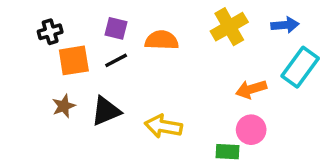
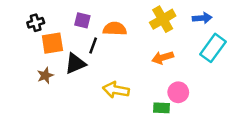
black line: (116, 60) -> (93, 46), moved, turned -42
orange arrow: (251, 89) -> (163, 58), moved
black triangle: (106, 111) -> (75, 64), moved

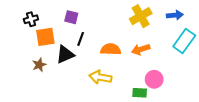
orange semicircle: (115, 29) -> (111, 49), moved

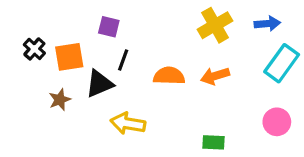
black cross: (31, 19) -> (34, 49), moved, turned -32
yellow arrow: (100, 77) -> (128, 123), moved
pink circle: (154, 79) -> (277, 122), moved

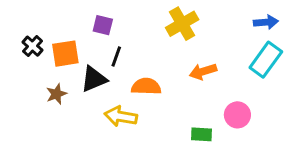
blue arrow: (267, 24) -> (266, 22), moved
yellow cross: (215, 25) -> (182, 24), moved
orange semicircle: (169, 76) -> (146, 86), moved
pink circle: (277, 122) -> (237, 115), moved

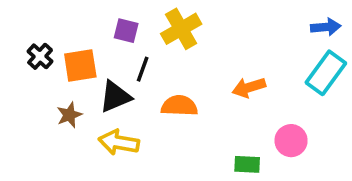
yellow cross: (182, 24) -> (181, 29), moved
yellow arrow: (121, 116) -> (119, 142), moved

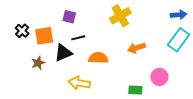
yellow cross: (181, 29) -> (120, 16), moved
black line: (143, 69) -> (78, 38), turned 56
yellow arrow: (119, 142) -> (79, 83), moved

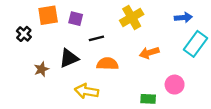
blue arrow: (179, 15) -> (183, 17), moved
orange square: (44, 36) -> (48, 15), moved
black line: (78, 38) -> (96, 38), moved

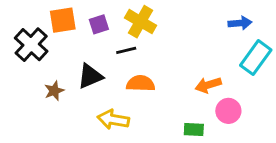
yellow cross: (132, 17) -> (141, 22), moved, turned -30
purple square: (76, 19) -> (99, 24), turned -32
black cross: (24, 34) -> (31, 45), size x1.6
orange arrow: (149, 53) -> (208, 85), moved

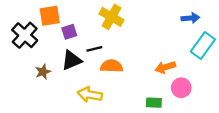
purple square: (99, 24) -> (69, 32), moved
black line: (126, 50) -> (94, 49), moved

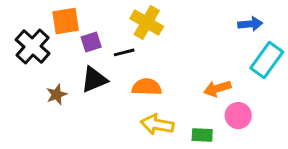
black line: (94, 49) -> (124, 52), moved
yellow arrow: (90, 95) -> (157, 125), moved

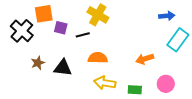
purple square: (91, 42) -> (61, 28), turned 32
black triangle: (94, 80) -> (63, 68), moved, turned 30
pink circle: (238, 116) -> (166, 84), moved

